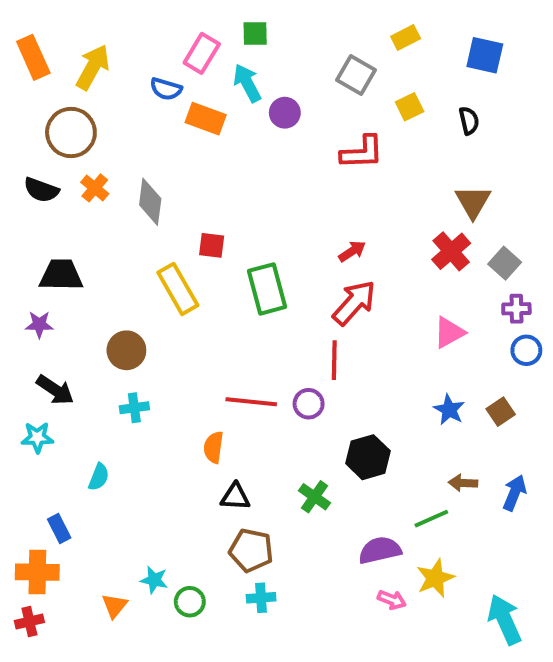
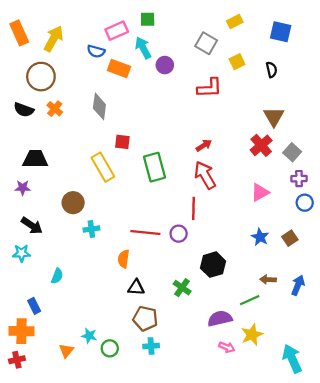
pink rectangle: (202, 53) -> (117, 31), turned 35
gray diamond: (150, 202) -> (99, 106), moved
red arrow: (354, 303) -> (205, 175), turned -72
cyan cross: (134, 408) -> (91, 229), moved

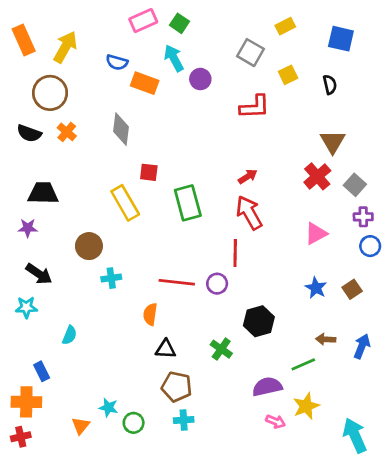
green square: (148, 19) -> (179, 23), turned 35
pink rectangle: (117, 31) -> (143, 21), moved

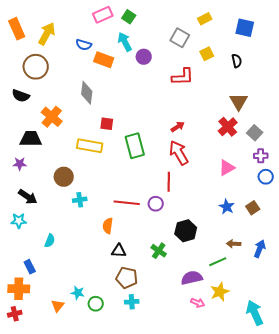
orange cross: (67, 132) -> (52, 117), moved, size x1.5
yellow rectangle: (125, 203) -> (90, 146), turned -50

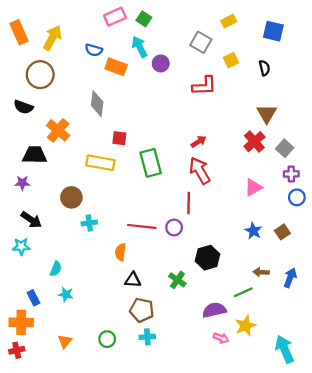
cyan star: (78, 293) -> (66, 294), moved

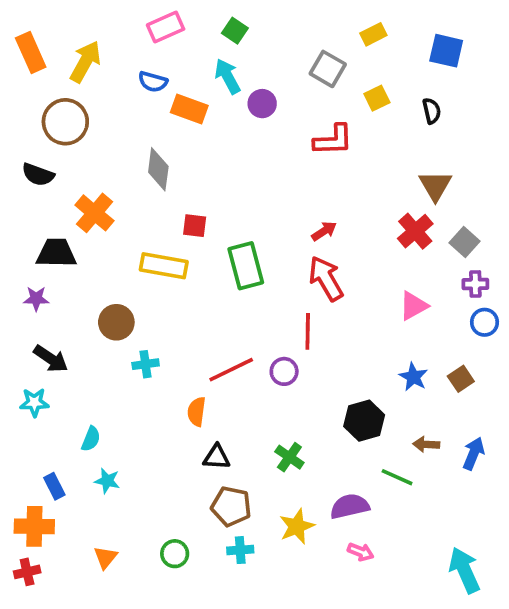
pink rectangle: (115, 17) -> (166, 27), moved
red line: (142, 226) -> (231, 370), turned -32
black hexagon: (208, 258) -> (364, 421), moved
green line: (243, 292) -> (397, 477), turned 48
yellow star: (245, 326) -> (297, 526), moved

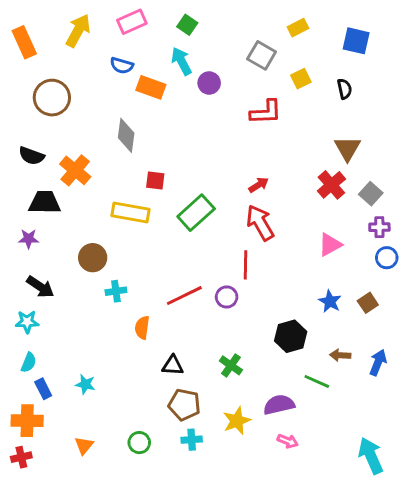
yellow arrow: (85, 62) -> (78, 31), moved
black semicircle: (38, 175) -> (32, 156), moved
green rectangle: (246, 266) -> (196, 213), turned 63
orange semicircle: (197, 412) -> (142, 328), moved
cyan semicircle: (91, 439) -> (29, 362), moved

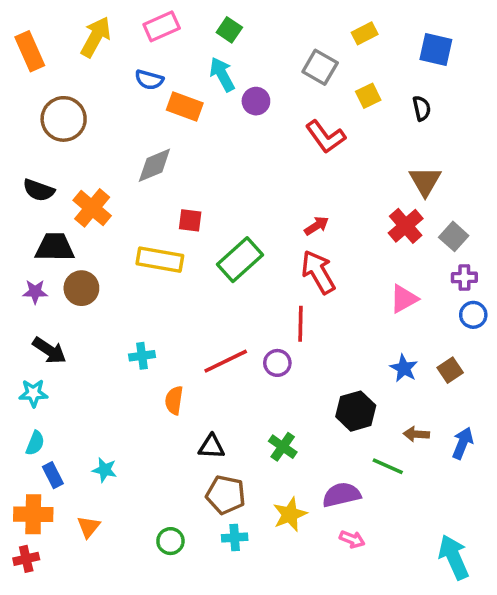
red L-shape: (266, 112) -> (325, 137), turned 56
gray diamond: (126, 135) -> (154, 165), turned 60
brown circle: (93, 258) -> (81, 288), moved
orange triangle: (84, 445) -> (89, 527), moved

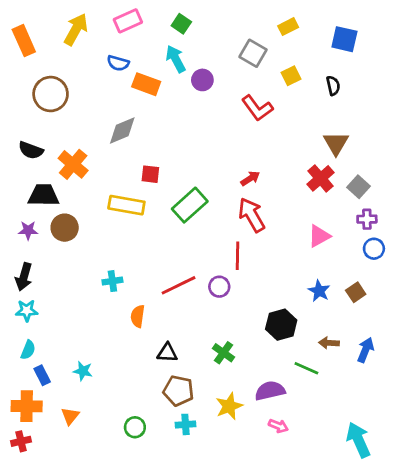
black arrow: (49, 350) -> (24, 277), moved, turned 72

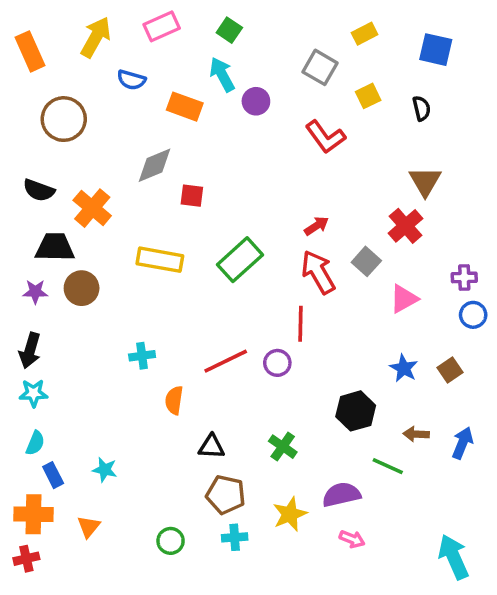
blue semicircle: (118, 63) -> (131, 80), moved
red square: (150, 174) -> (192, 196), moved
gray square: (358, 187) -> (366, 261), moved

